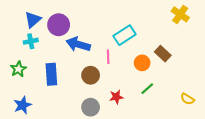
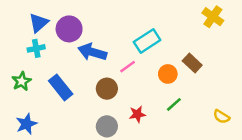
pink line: (108, 57) -> (128, 67), turned 56
blue rectangle: (51, 74) -> (61, 87), turned -35

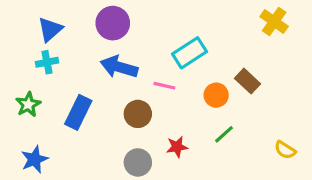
purple circle: (69, 29) -> (113, 23), moved
pink line: (128, 67) -> (164, 86), turned 49
blue rectangle: (61, 87) -> (78, 112), turned 65

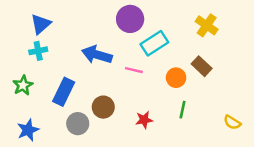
yellow cross: (274, 22) -> (207, 25), moved
purple circle: (113, 23) -> (130, 19), moved
brown circle: (138, 114) -> (103, 107), moved
green line: (224, 134) -> (182, 110), turned -36
gray circle: (138, 162) -> (78, 124), moved

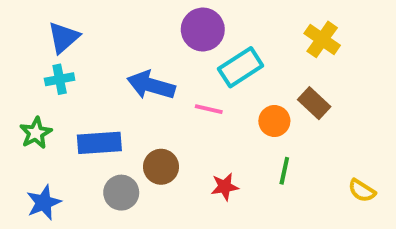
blue rectangle: (64, 92) -> (99, 143), turned 60

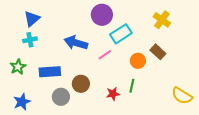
pink line: (209, 109) -> (105, 55), turned -48
green line: (284, 171) -> (132, 86), moved
yellow semicircle: (362, 191) -> (182, 96), size x1.5

